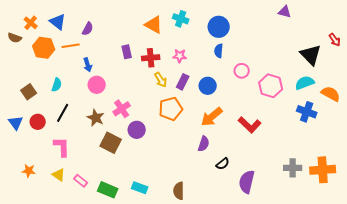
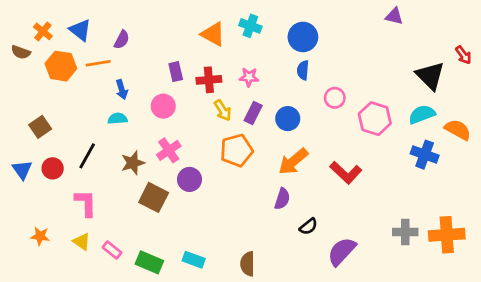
cyan semicircle: (57, 85) -> (118, 119), moved, turned -112
pink circle: (97, 85) -> (163, 106), moved
brown star: (96, 118) -> (133, 163), turned 30
purple semicircle: (247, 182) -> (342, 251), turned 30

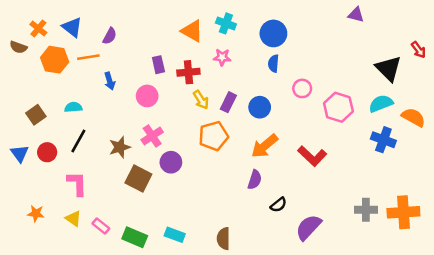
pink star: (249, 77) -> (222, 57), moved
cyan semicircle: (118, 119) -> (73, 107), moved

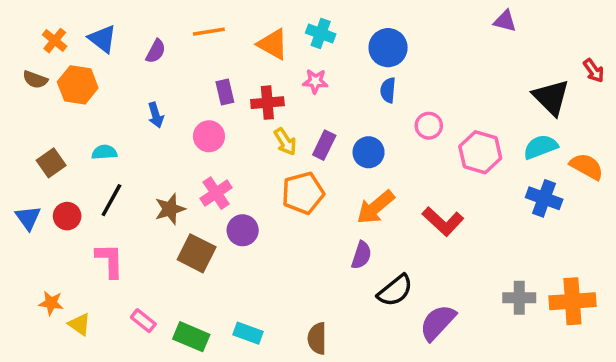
brown semicircle: (18, 47) -> (35, 80), moved
orange line: (88, 57) -> (209, 32), moved
black semicircle: (278, 205) -> (395, 291), size x1.5
yellow triangle: (73, 219) -> (80, 324), moved

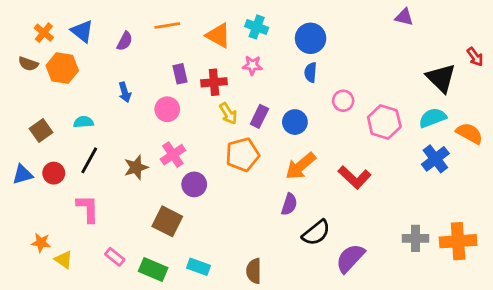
blue cross: (544, 198) -> (435, 159), turned 32
blue triangle: (28, 218) -> (23, 174), turned 50
brown square: (197, 253) -> (167, 221), moved

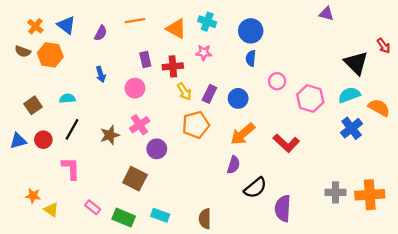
purple semicircle: (350, 258) -> (283, 208), turned -40

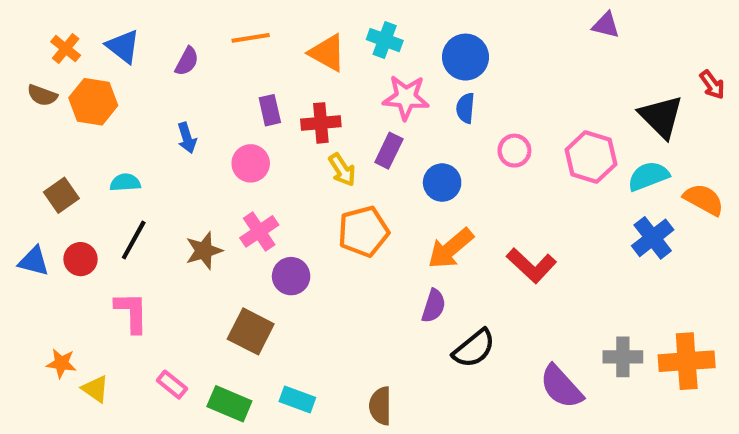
pink star: (204, 53) -> (406, 97), moved, size x1.5
purple rectangle: (209, 94) -> (389, 151), moved
pink hexagon: (310, 98) -> (591, 157), moved
blue triangle: (18, 141) -> (34, 261), turned 30
purple semicircle: (283, 208) -> (561, 387), moved, turned -45

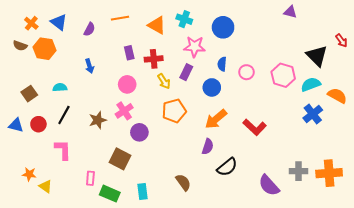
blue semicircle: (465, 108) -> (222, 64), moved
pink circle: (251, 163) -> (127, 84), moved
pink rectangle: (172, 385) -> (90, 178), moved, turned 56
cyan rectangle: (297, 399) -> (142, 191), turned 63
brown semicircle: (380, 406) -> (183, 182), moved, turned 144

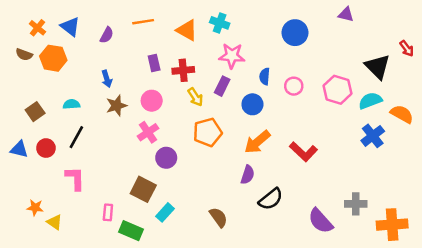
blue circle: (223, 27) -> (295, 33), moved
brown star: (98, 120) -> (116, 106), moved
orange cross: (329, 173) -> (392, 225), moved
cyan rectangle: (142, 191) -> (165, 212), moved, turned 49

